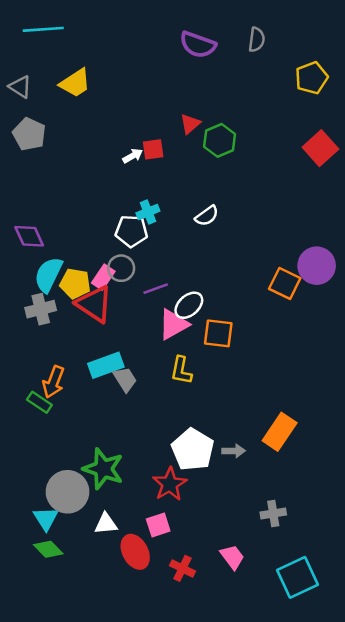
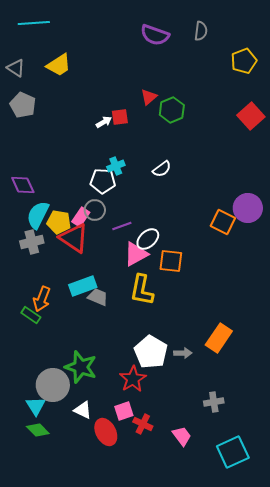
yellow L-shape: (181, 370) -> (142, 290), size x1.4
gray trapezoid: (125, 379) -> (98, 297), turned -35
white triangle: (106, 524) -> (83, 410), turned 30
red cross: (182, 568) -> (143, 424), moved

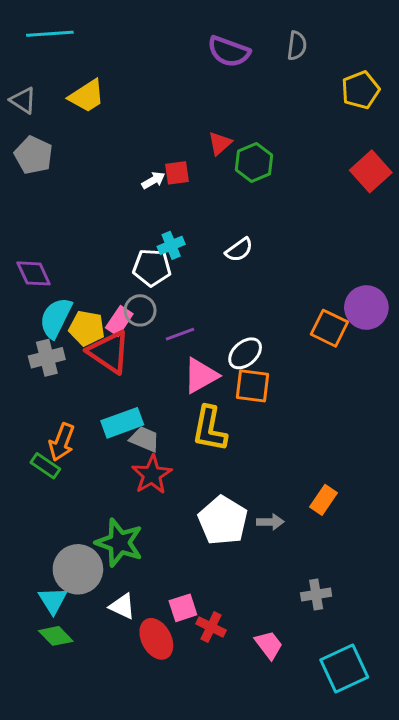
white ellipse: (148, 239) -> (245, 353), moved
orange rectangle: (219, 338) -> (323, 500), size x0.7
red star: (133, 379) -> (152, 475), moved

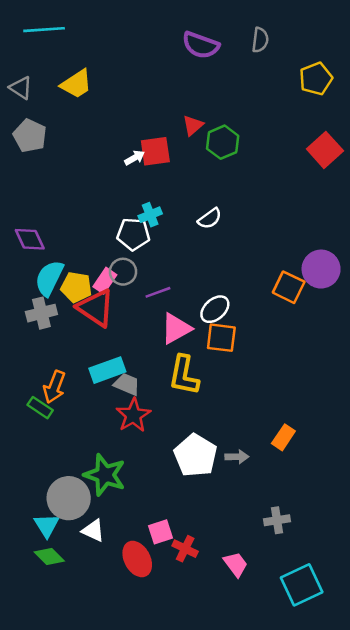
red square: (177, 173) -> (155, 151), size x1.4
white triangle: (122, 606) -> (93, 531), moved

